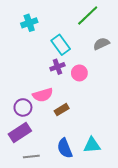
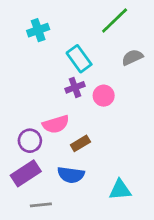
blue semicircle: (65, 148) -> (71, 175), moved, turned -60

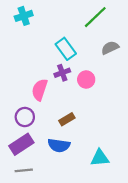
cyan cross: (38, 30) -> (24, 16), moved
pink semicircle: (56, 124) -> (40, 90), moved, turned 125
gray line: (41, 205) -> (24, 170), moved

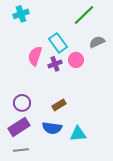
pink circle: (86, 80) -> (76, 60), moved
pink semicircle: (40, 90) -> (35, 56), moved
cyan triangle: (100, 158) -> (78, 134), moved

